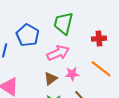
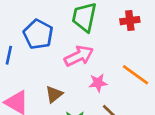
red cross: (99, 39) -> (130, 21), moved
brown triangle: (51, 79) -> (54, 94), moved

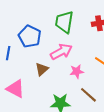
brown triangle: (54, 94) -> (42, 69), moved

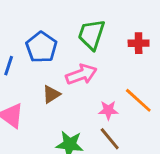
pink star: (77, 71) -> (108, 110), moved

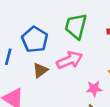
brown triangle: (51, 94) -> (40, 70), moved

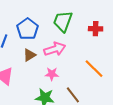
pink star: (94, 89) -> (52, 74), moved

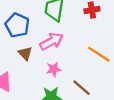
brown triangle: (29, 55) -> (25, 53), turned -32

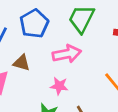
brown triangle: (25, 53) -> (22, 63), moved, turned -48

